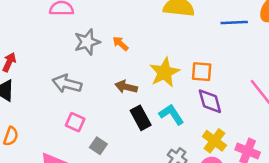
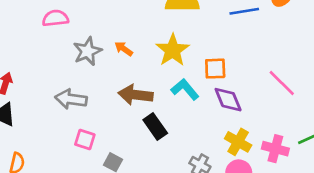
yellow star: (165, 72) -> (173, 50), moved
brown arrow: (126, 87) -> (135, 95), size x1.4
cyan L-shape: (172, 114) -> (185, 89), moved

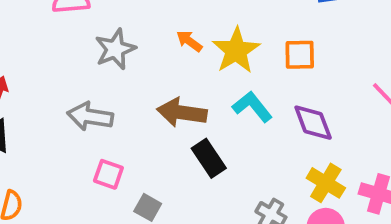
orange arrow: (124, 49) -> (189, 41), moved
orange square: (215, 69) -> (300, 55), moved

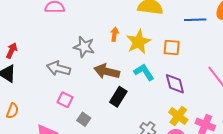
orange arrow: (189, 41) -> (115, 34), turned 56
gray star: (115, 49) -> (84, 47), moved, turned 30
black rectangle: (209, 158) -> (118, 97), turned 60

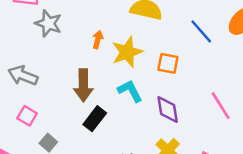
blue line: (195, 20) -> (201, 31), turned 45
gray star: (84, 47) -> (48, 23), moved
brown arrow: (107, 71) -> (83, 85), turned -110

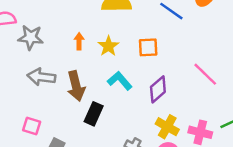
yellow star: (127, 52) -> (108, 46), size x0.7
gray arrow: (23, 76) -> (41, 77), moved
purple diamond: (168, 109) -> (158, 89), turned 72

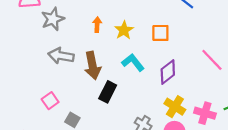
gray star: (31, 37) -> (53, 19), turned -30
pink square: (32, 126) -> (50, 101), turned 35

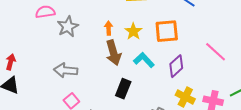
orange square: (160, 33) -> (167, 31), size x1.4
gray arrow: (61, 56) -> (66, 70), moved
brown arrow: (93, 66) -> (113, 53), moved

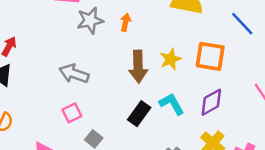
orange arrow: (109, 28) -> (125, 22), moved
yellow star: (133, 31) -> (171, 59), moved
cyan L-shape: (144, 60) -> (172, 104), moved

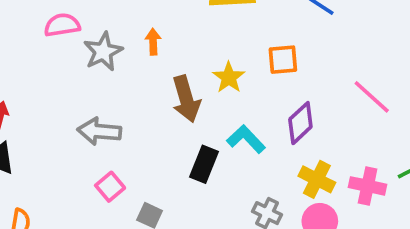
orange square: (210, 56) -> (283, 60), size x0.7

